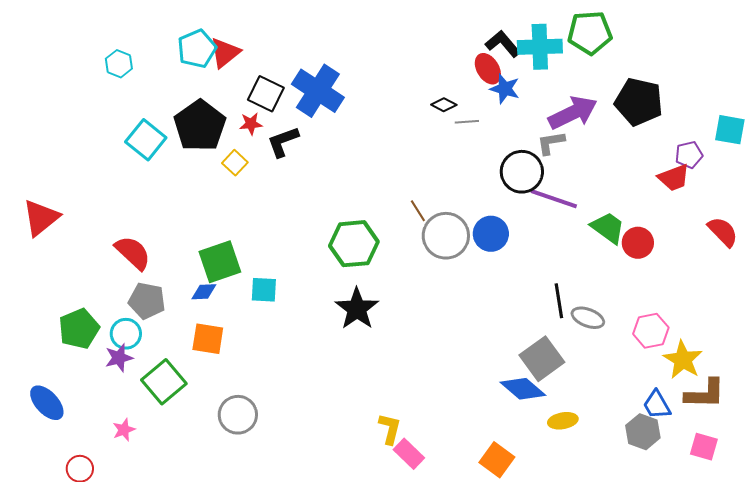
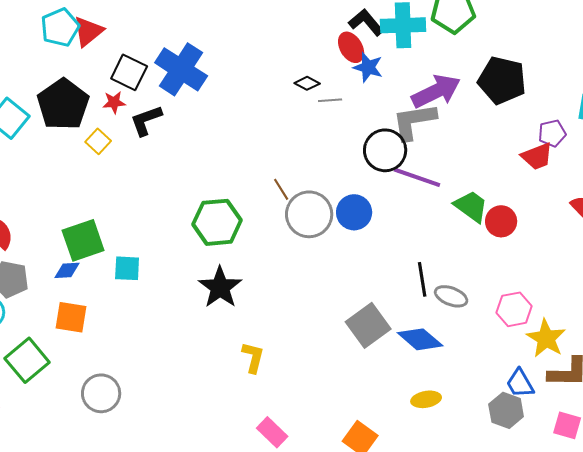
gray L-shape: (551, 143) -> (414, 121), size x1.6
gray square: (542, 359) -> (368, 325), moved
blue diamond: (523, 389) -> (420, 339), moved
yellow L-shape: (390, 429) -> (253, 357), moved

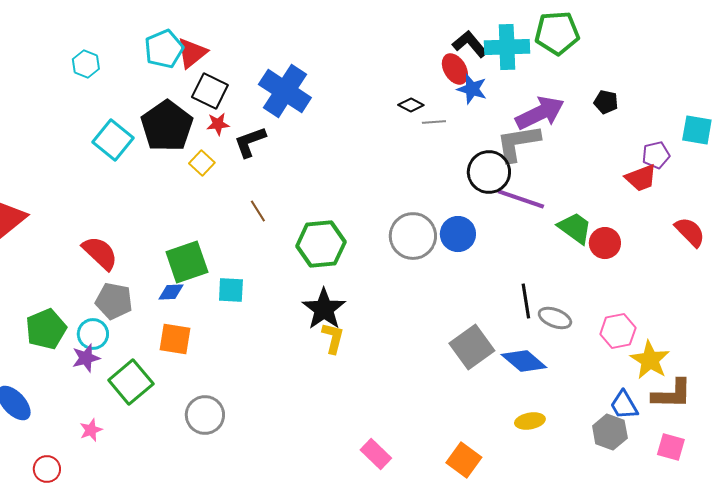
black square: (129, 72) -> (210, 91), moved
black pentagon: (502, 80) -> (606, 102), size x0.5
brown line: (281, 189) -> (258, 211), moved
yellow L-shape: (253, 357) -> (333, 338), moved

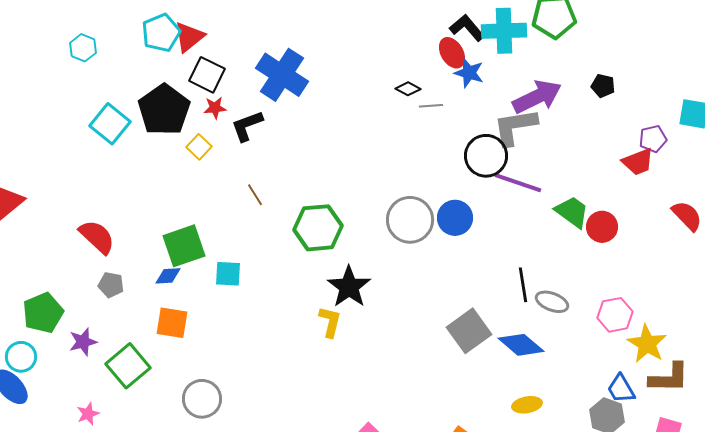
gray pentagon: (114, 301) -> (111, 285), size x0.7
black star: (324, 309) -> (349, 287), moved
cyan circle: (93, 334) -> (21, 357), moved

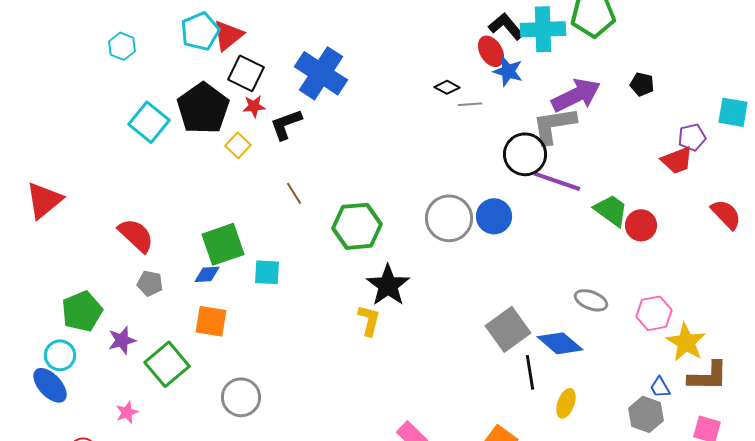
black line: (523, 285) -> (530, 372), moved
blue trapezoid: (621, 389) -> (660, 387), size x0.7
yellow ellipse: (527, 405) -> (566, 403), turned -60

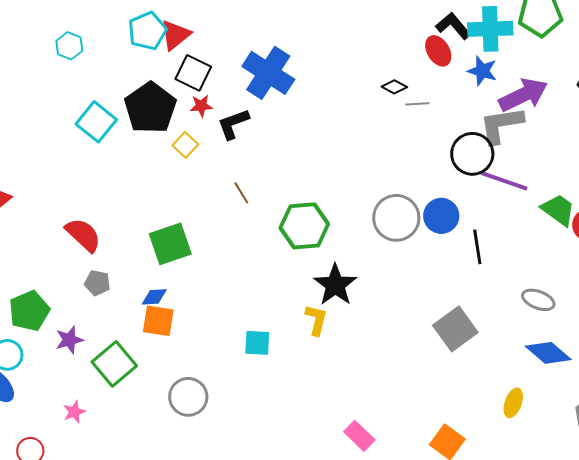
blue star: (508, 71) -> (482, 71), moved
cyan square: (267, 272) -> (257, 343), moved
blue diamond: (207, 274) -> (154, 297), moved
blue diamond: (560, 343) -> (548, 353), moved
black line: (530, 372) -> (477, 247), moved

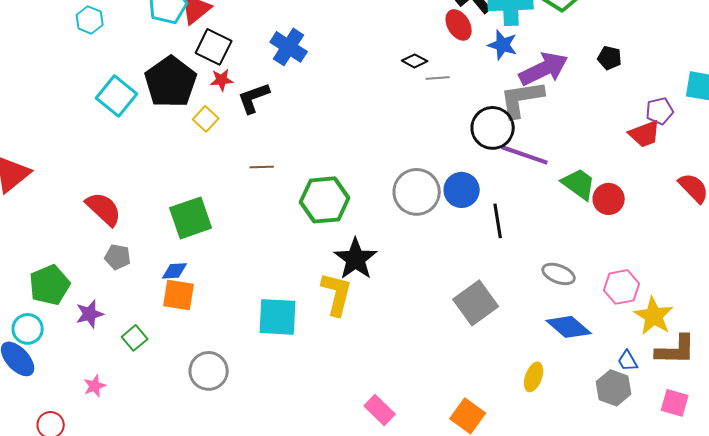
blue cross: (268, 73) -> (289, 47), size x0.7
brown line: (241, 193) -> (262, 167), turned -60
yellow L-shape: (316, 320) -> (337, 294), size x1.4
cyan square: (257, 343) -> (278, 317), size x1.5
green square: (114, 364) -> (135, 338), size x0.6

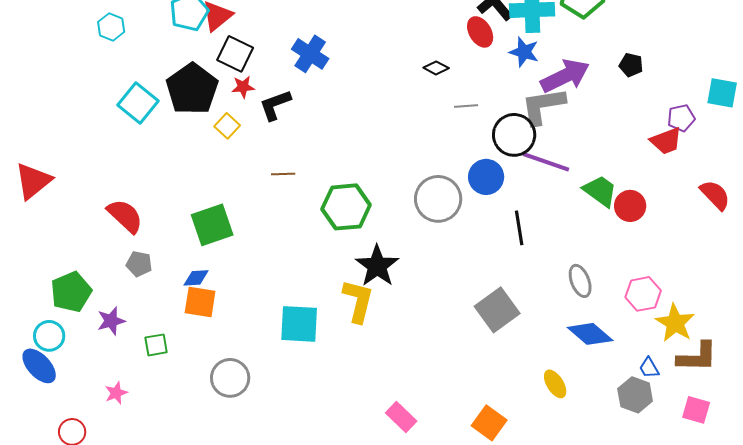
gray line: (438, 78) -> (466, 106), moved
blue circle: (462, 190) -> (486, 177), moved
gray ellipse: (559, 274) -> (580, 281), turned 48
green square: (135, 338) -> (156, 345), turned 30
yellow ellipse: (534, 377) -> (555, 384), turned -52

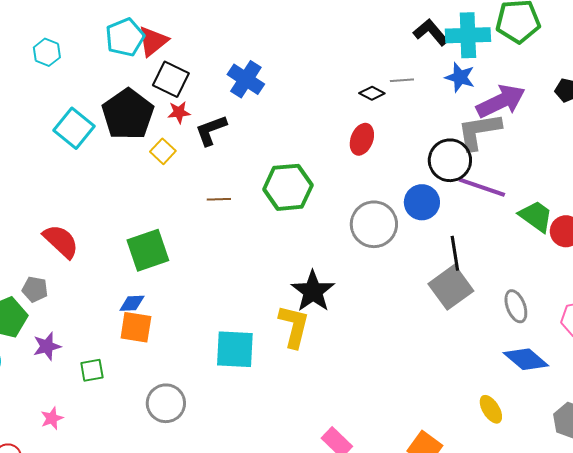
red ellipse: (480, 32) -> (362, 139), moved, turned 52
gray line: (466, 106) -> (402, 80), moved
green hexagon: (346, 207) -> (288, 187), moved
gray pentagon: (139, 264) -> (35, 289), moved
gray square: (497, 310) -> (451, 287), moved

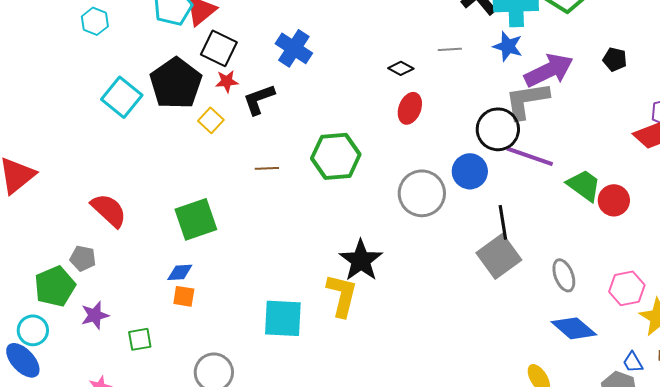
black diamond: (372, 93) -> (401, 68), moved
orange square: (136, 327) -> (184, 296), size x0.7

